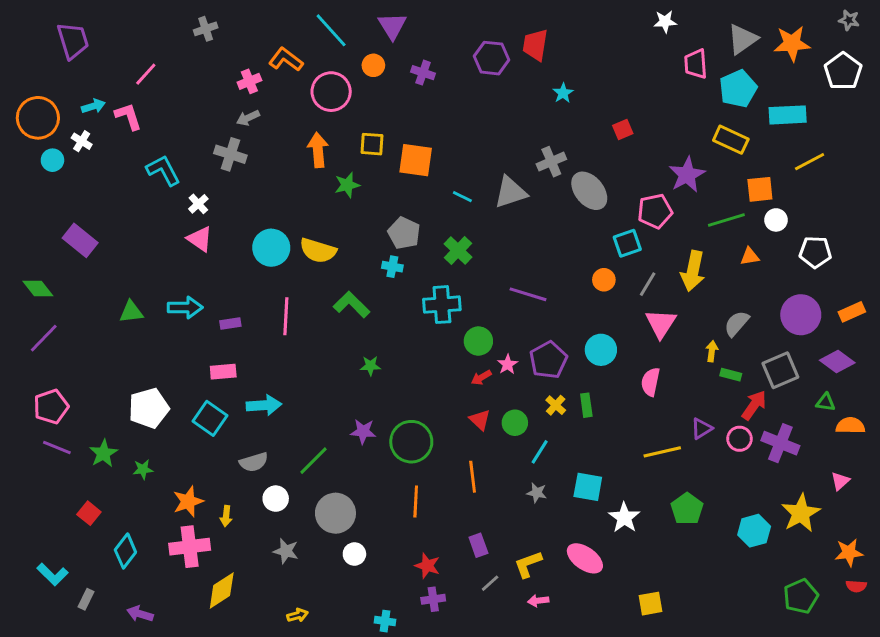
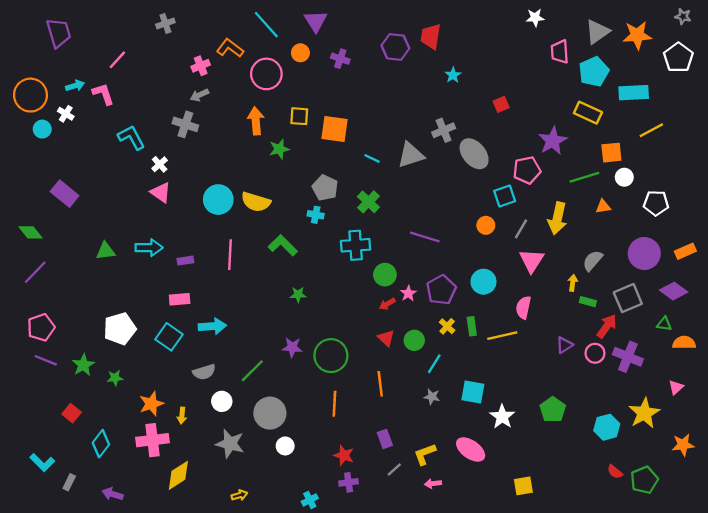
yellow line: (662, 452) -> (502, 336), moved
gray star: (286, 551) -> (230, 444), size x1.4
red semicircle: (856, 586) -> (615, 472), moved, turned 35
cyan cross: (385, 621) -> (310, 500), turned -35

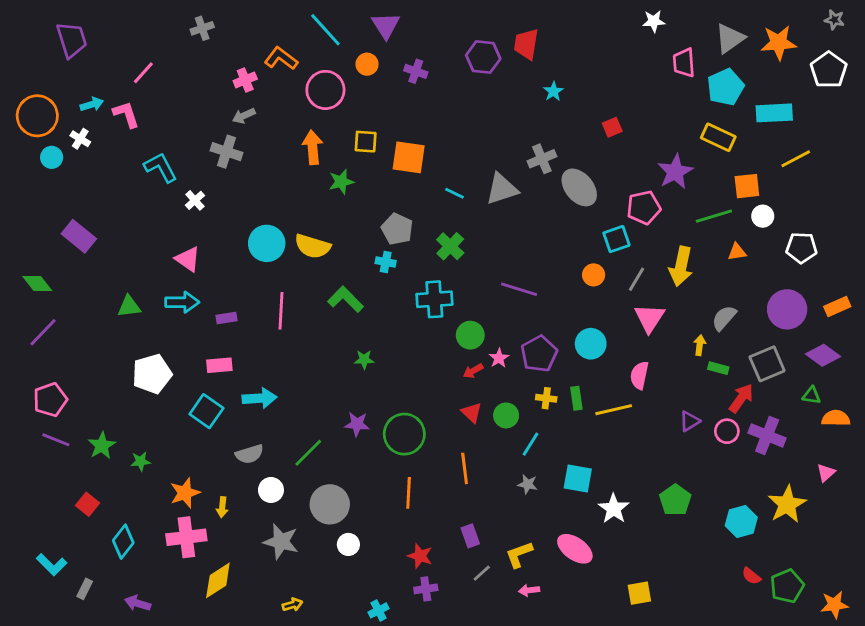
pink triangle: (161, 192) -> (188, 259), moved
yellow cross: (447, 326) -> (546, 398), turned -35
white pentagon: (120, 329) -> (152, 374), moved
orange star: (683, 445) -> (834, 605), moved

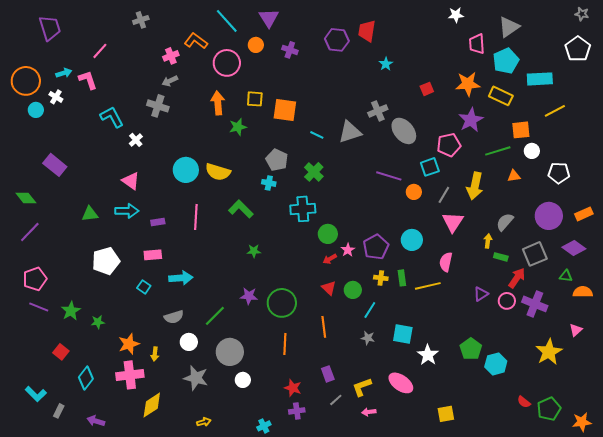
orange star: (778, 43) -> (468, 84), moved
purple line: (519, 289) -> (389, 176), moved
cyan square: (206, 411) -> (144, 287), size x0.6
cyan hexagon: (741, 522) -> (496, 364), moved

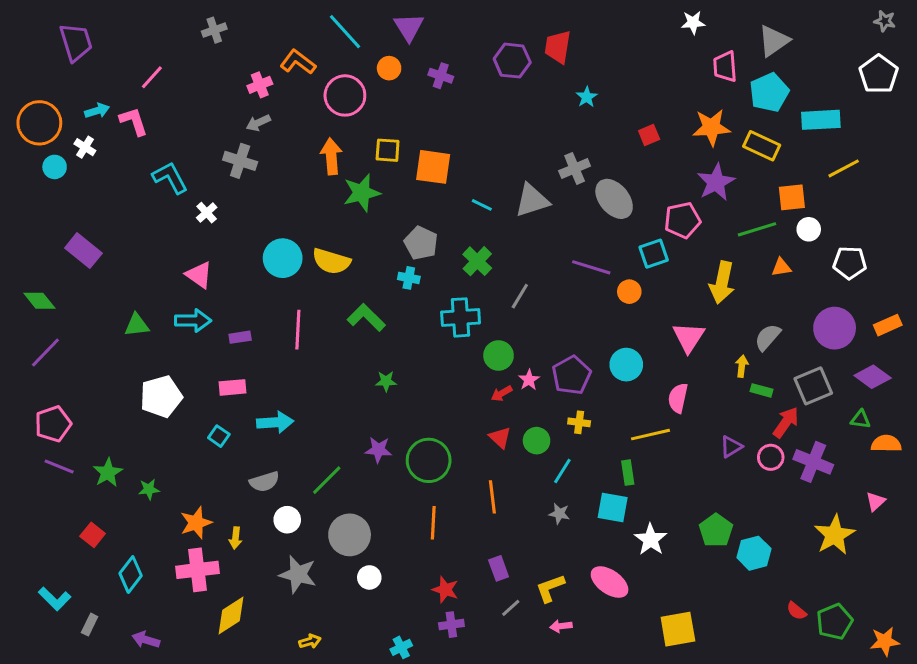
green star: (238, 127) -> (362, 193), size x1.4
gray line: (444, 195) -> (520, 296), moved
green rectangle: (402, 278) -> (628, 473), moved
yellow square: (446, 414) -> (678, 629), size x1.4

